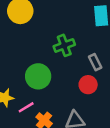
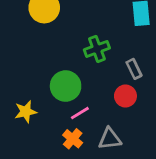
pink line: (26, 107) -> (80, 113), moved

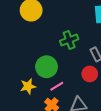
yellow star: (26, 112) -> (28, 86), moved

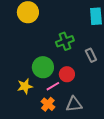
red circle: (90, 74) -> (67, 74), moved

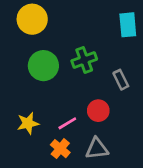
green circle: (43, 67) -> (43, 66), moved
red circle: (67, 74) -> (98, 111), moved

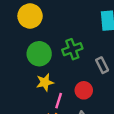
yellow star: (28, 123) -> (45, 82), moved
pink line: (67, 123) -> (59, 101), turned -42

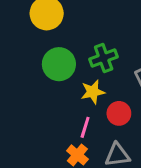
yellow star: (45, 82) -> (93, 92), moved

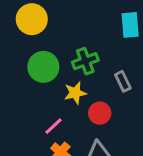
pink line: (85, 127) -> (53, 126), moved, turned 30

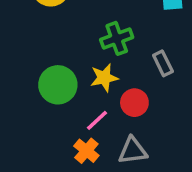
green circle: (43, 67) -> (58, 85), moved
pink line: (53, 126) -> (97, 120), moved

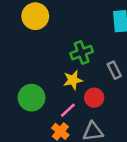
green circle: (58, 85) -> (32, 98), moved

